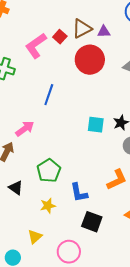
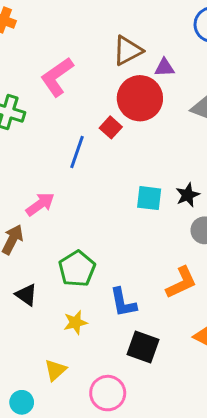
purple triangle: (104, 32) -> (164, 68), moved
red square: (60, 37) -> (111, 127), moved

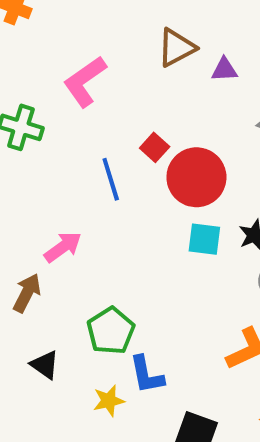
red circle: (140, 98) -> (196, 177), moved
blue line: (77, 152) -> (111, 179), turned -36
blue L-shape: (123, 302) -> (147, 375), moved

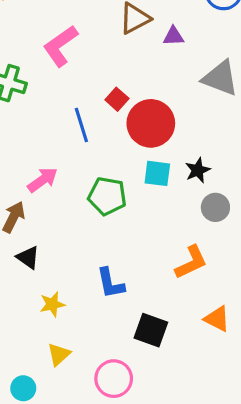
green pentagon: (111, 331) -> (107, 196), moved, turned -30
black triangle: (45, 365) -> (28, 257), moved
yellow star: (109, 401) -> (52, 304), moved

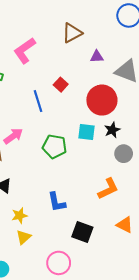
purple triangle: (173, 36) -> (97, 57), moved
red circle: (151, 123) -> (102, 100), moved
yellow triangle: (59, 354) -> (24, 237), moved

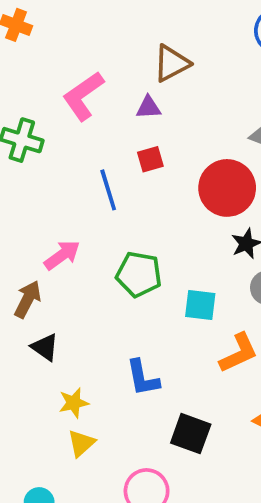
purple triangle: (97, 57) -> (148, 107), moved
red square: (61, 85) -> (150, 159), turned 32
cyan square: (86, 132) -> (200, 305), moved

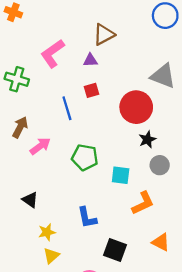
brown arrow: (28, 299) -> (20, 127), moved

